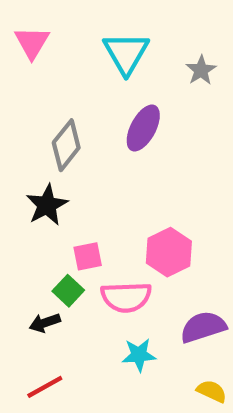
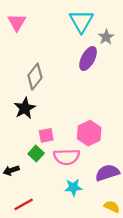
cyan triangle: (126, 53) -> (81, 21), moved
purple ellipse: (143, 128) -> (88, 58), moved
black arrow: (45, 323) -> (11, 170), moved

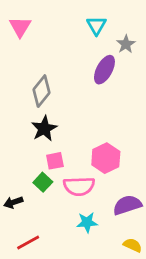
cyan triangle: (81, 21) -> (96, 25), size x0.7
black star: (25, 108) -> (44, 129), moved

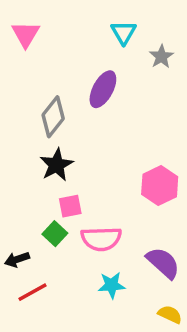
purple ellipse: (104, 70) -> (103, 89), moved
pink hexagon: (106, 158) -> (160, 185), moved
purple semicircle: (127, 205) -> (163, 263), turned 60
red line: (28, 242) -> (32, 292), moved

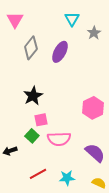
gray diamond: (53, 117) -> (31, 48), moved
cyan star: (112, 285) -> (67, 178), moved
red line: (32, 292) -> (38, 174), moved

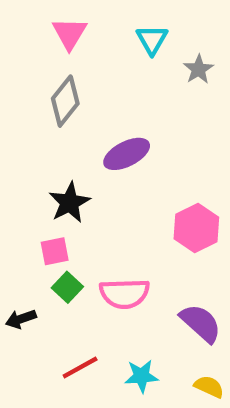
pink triangle: (15, 20) -> (69, 33), moved
purple ellipse: (60, 52) -> (127, 154), moved, turned 35
pink square: (41, 120) -> (55, 251), moved

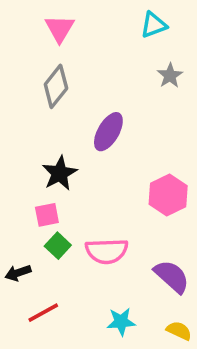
cyan triangle: (152, 40) -> (154, 25), moved, turned 40
gray star: (199, 69) -> (170, 76), moved
purple ellipse: (127, 154) -> (108, 132), turned -33
red line: (80, 368) -> (43, 313), moved

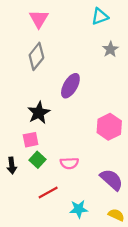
pink semicircle: (107, 251) -> (69, 163), size x0.7
black arrow: (18, 273) -> (12, 166), moved, turned -77
red line: (43, 313) -> (48, 193), moved

